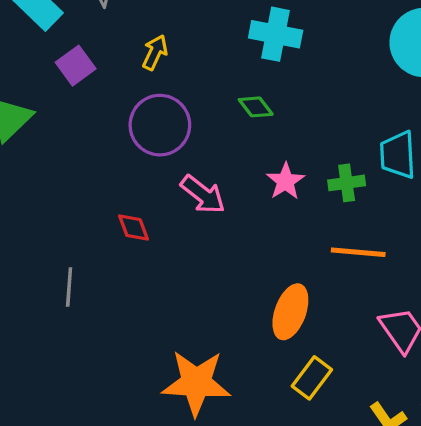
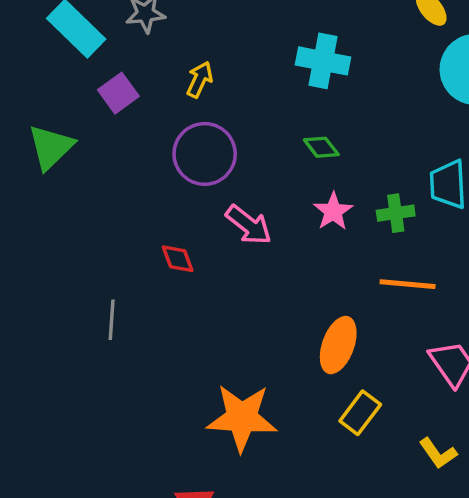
green diamond: (256, 107) -> (321, 147), moved

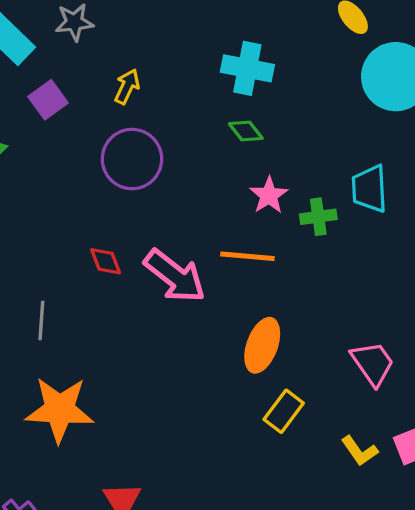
green diamond: (321, 147) -> (246, 131), moved
pink star: (333, 211) -> (269, 195), moved
pink arrow: (249, 225) -> (175, 276), moved, size x1.4
orange line: (408, 284) -> (247, 256), moved
orange star: (242, 418) -> (59, 410), moved

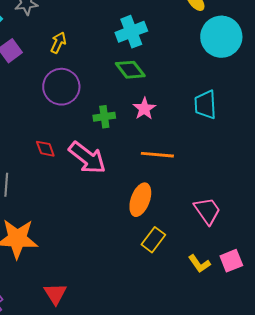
cyan cross: (247, 68) -> (131, 32), turned -32
green diamond: (246, 131) -> (130, 70), size x1.4
green cross: (318, 217) -> (104, 117), moved
orange line: (247, 256) -> (157, 155), moved

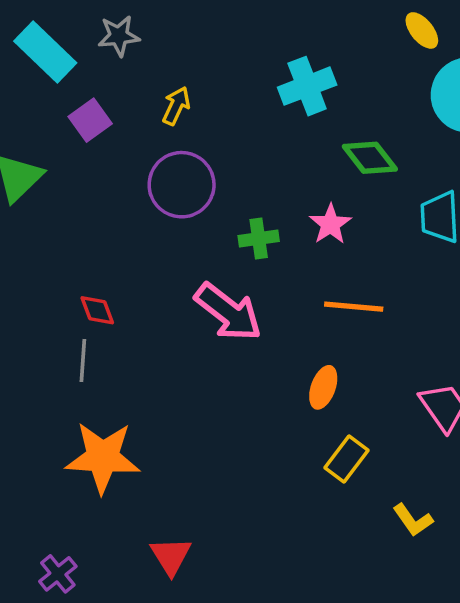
green diamond: (130, 70) -> (370, 158), moved
red diamond: (45, 149) -> (97, 310), moved
orange ellipse: (140, 200) -> (323, 387), size x0.7
yellow L-shape: (199, 264) -> (413, 520), moved

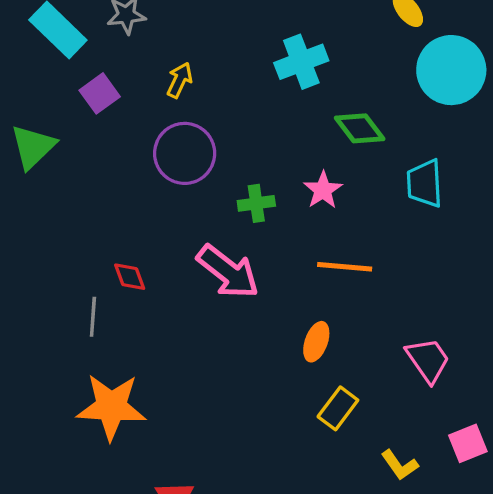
red diamond: (97, 310) -> (130, 277), moved

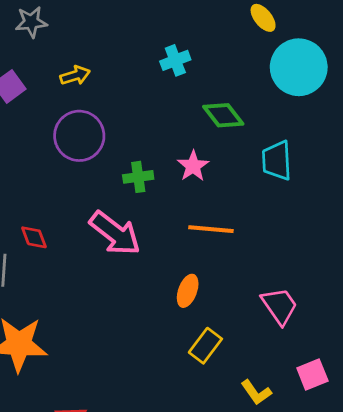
cyan cross: (301, 62) -> (175, 60), size x0.7
yellow arrow: (180, 80) -> (75, 75), turned 48

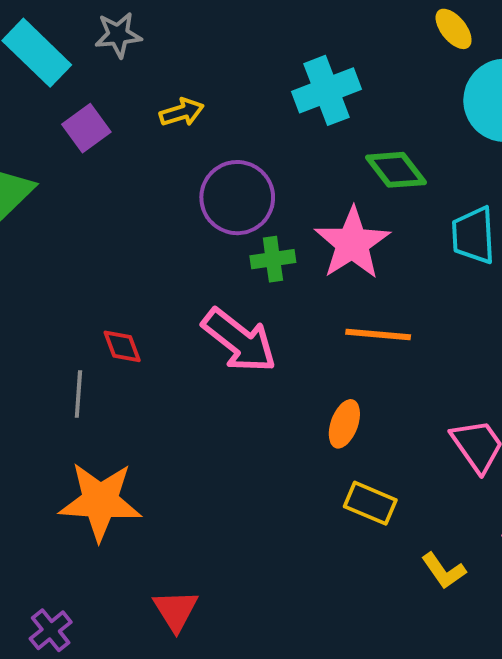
cyan cross: (175, 60) -> (327, 90), size x1.5
purple circle: (79, 136) -> (237, 198), moved
pink star: (193, 166) -> (352, 243), size x1.6
yellow rectangle: (205, 346) -> (370, 503), turned 76

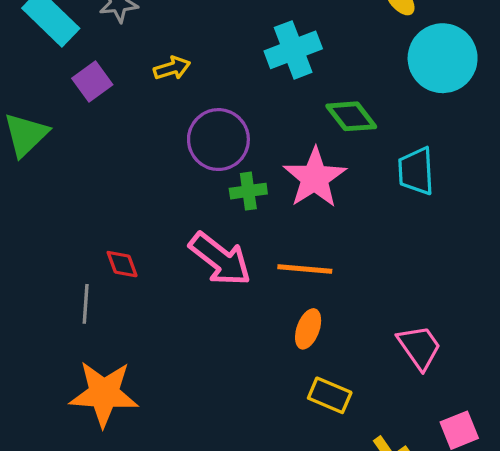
orange line: (378, 335) -> (305, 269), moved

